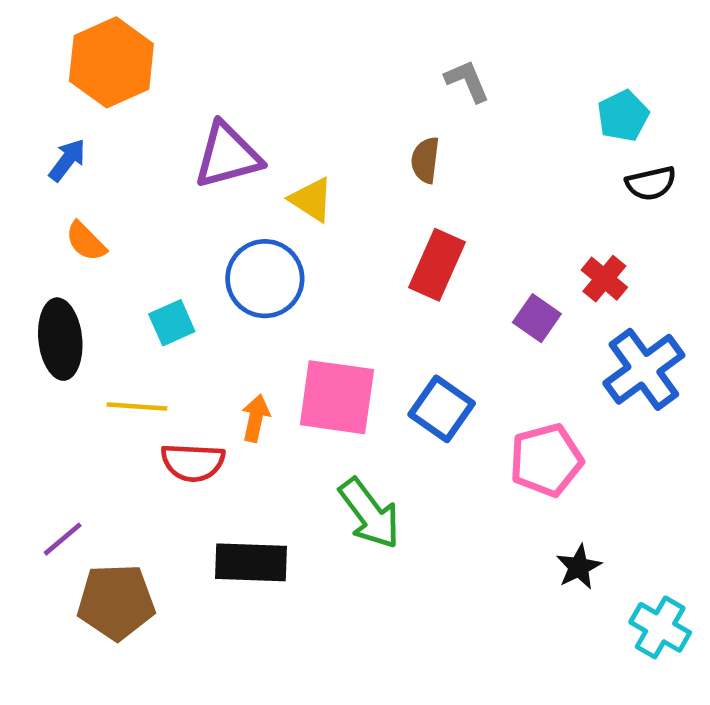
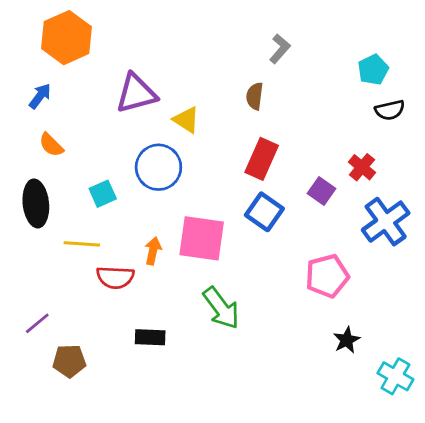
gray L-shape: (467, 81) -> (280, 49), turned 64
blue square: (442, 409) -> (264, 212), moved
black rectangle: (251, 562) -> (150, 337), size x0.7
brown pentagon: (116, 602) -> (69, 361), size x0.7

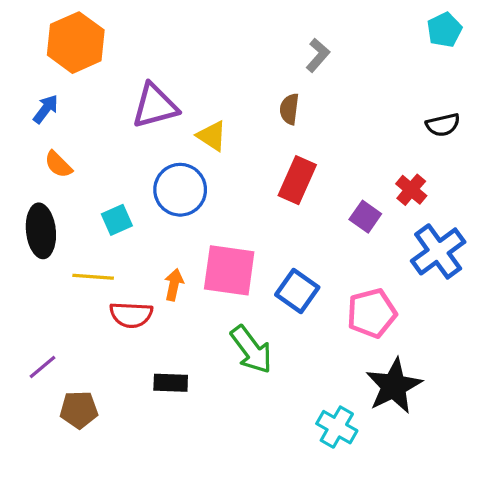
cyan pentagon: (373, 70) -> (444, 30), moved
blue square: (264, 212) -> (297, 291), moved
black star: (347, 340) -> (394, 386), size x1.8
cyan cross: (395, 376) -> (337, 427), moved

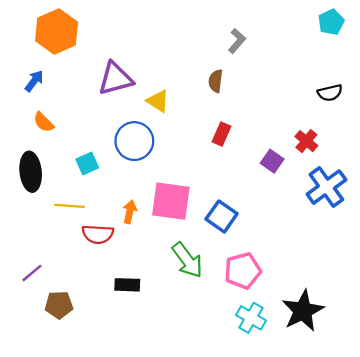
red rectangle: (297, 180) -> (222, 134), size x0.7
pink pentagon: (372, 313) -> (243, 271), moved
black star: (394, 386) -> (303, 311), moved

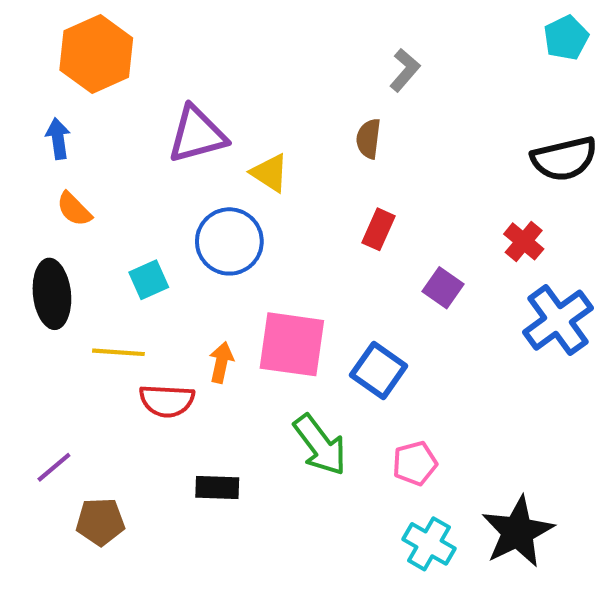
blue arrow: (34, 81) -> (58, 139), turned -45
black semicircle: (330, 93) -> (564, 159), size x1.5
purple square: (272, 161) -> (443, 288), moved
pink pentagon: (243, 271) -> (415, 463), size x0.7

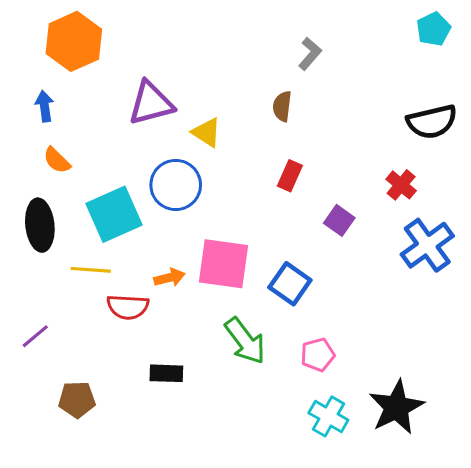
cyan square: (149, 280) -> (114, 214), size x1.8
orange arrow: (221, 362) -> (170, 278), turned 64
purple line: (54, 467) -> (35, 336), moved

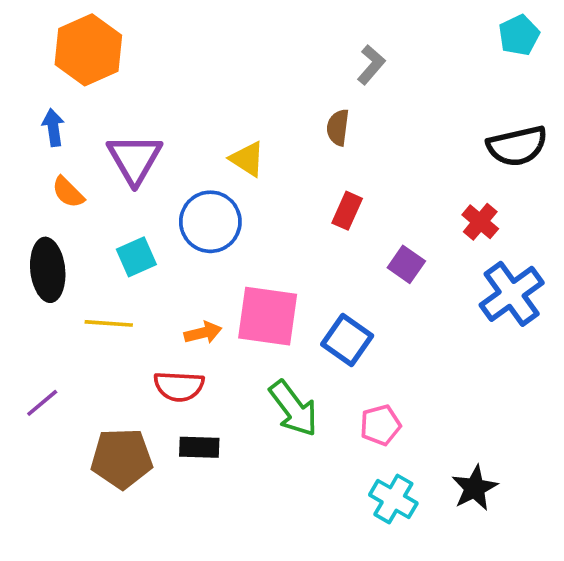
purple triangle: (151, 103) -> (135, 159), moved, turned -45
cyan square: (114, 214) -> (136, 257), size x0.6
red semicircle: (128, 307) -> (179, 386), moved
brown pentagon: (77, 399) -> (122, 458), moved, size x1.4
black star: (396, 407) -> (475, 488), size x0.7

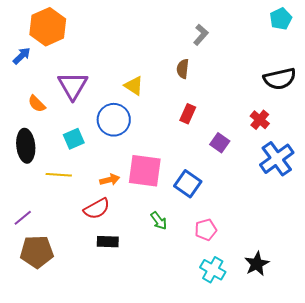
blue arrow: (53, 128) -> (22, 56), moved, turned 54
red semicircle: (179, 386) -> (97, 209), turned -32
green arrow: (294, 408) -> (159, 221), size x0.6
brown pentagon: (122, 458) -> (37, 252), moved

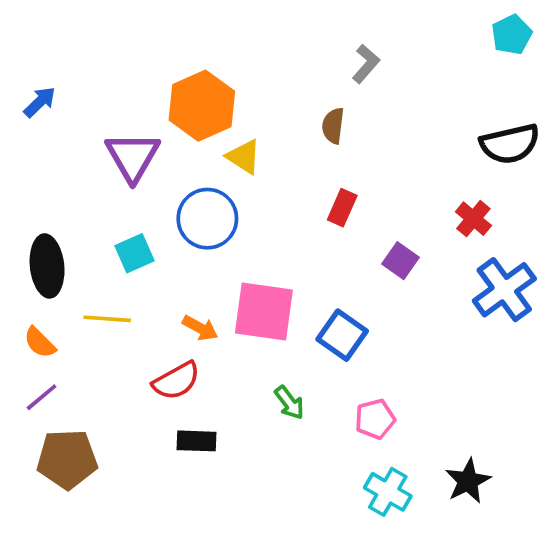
orange hexagon: (48, 27) -> (202, 106), moved
orange semicircle: (37, 104) -> (40, 343), moved
orange arrow: (110, 180) -> (200, 328), turned 42

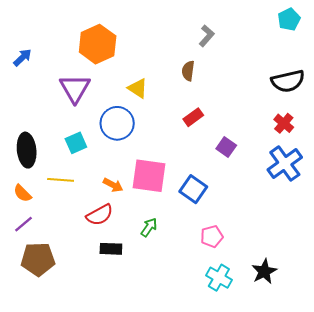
orange hexagon: (202, 106) -> (98, 44), moved
red rectangle: (342, 208) -> (193, 117), turned 30
red cross: (473, 219) -> (284, 123), moved
green arrow: (289, 403) -> (149, 227), moved, turned -108

